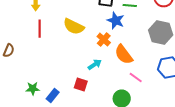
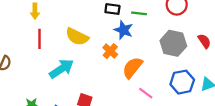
orange semicircle: (124, 55) -> (132, 68), turned 75
cyan arrow: (95, 65) -> (62, 69), moved, size x1.6

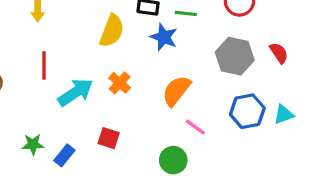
yellow semicircle: (77, 37) -> (112, 31), moved, turned -95
red line: (39, 39) -> (44, 66), moved
orange cross: (110, 51) -> (120, 83), moved

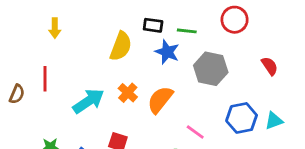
gray hexagon: (235, 56) -> (211, 69), moved
red line: (44, 66) -> (45, 79), moved
orange semicircle: (176, 91) -> (160, 100), moved

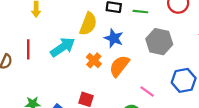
blue star: (167, 52) -> (114, 38), moved
cyan arrow: (88, 101) -> (63, 47), moved

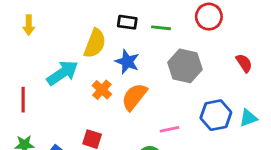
red line: (28, 49) -> (23, 100), moved
pink line: (147, 92) -> (169, 129), turned -48

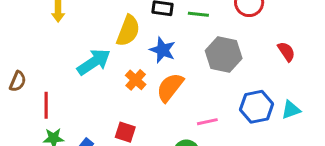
red line: (23, 100) -> (46, 105), moved

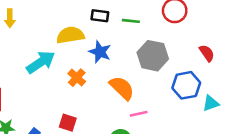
yellow semicircle: (128, 31) -> (70, 35), turned -120
orange semicircle: (170, 87) -> (122, 88), moved, turned 96
blue hexagon: (257, 107) -> (186, 85), moved

